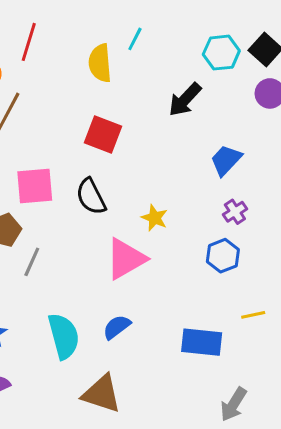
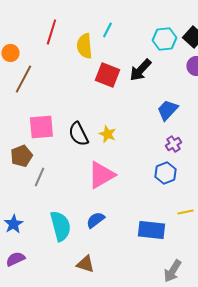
red line: (29, 42) -> (51, 32), moved
red square: (103, 134) -> (107, 75), moved
yellow star: (155, 218) -> (107, 134), moved
brown triangle: (102, 394) -> (85, 264), size x0.7

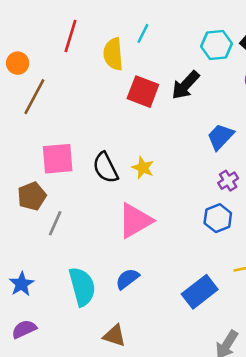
blue rectangle: (151, 230) -> (200, 292), turned -44

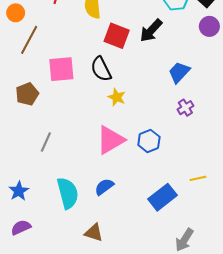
pink square: (58, 159) -> (61, 69), moved
black semicircle: (105, 168) -> (101, 69), moved
brown pentagon: (32, 196) -> (27, 94), moved
blue hexagon: (218, 218) -> (149, 141), moved

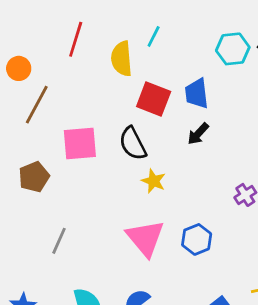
black arrow: (151, 31) -> (198, 134), moved, size x0.7
blue trapezoid: (179, 72) -> (197, 93), moved, turned -50
pink triangle: (110, 140) -> (145, 238), turned -40

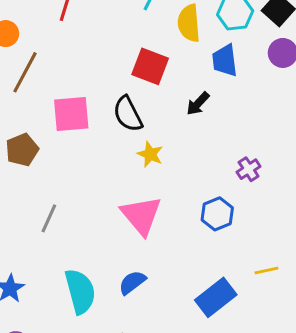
yellow semicircle: (122, 59) -> (189, 23), moved
blue trapezoid: (197, 93) -> (225, 60), moved
blue hexagon: (197, 239) -> (217, 214), moved

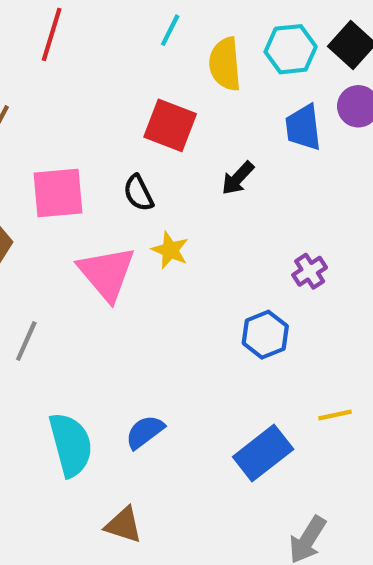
blue trapezoid: (225, 60) -> (303, 127), moved
black semicircle: (128, 114) -> (138, 193), size x0.7
pink triangle: (141, 215) -> (107, 273), moved

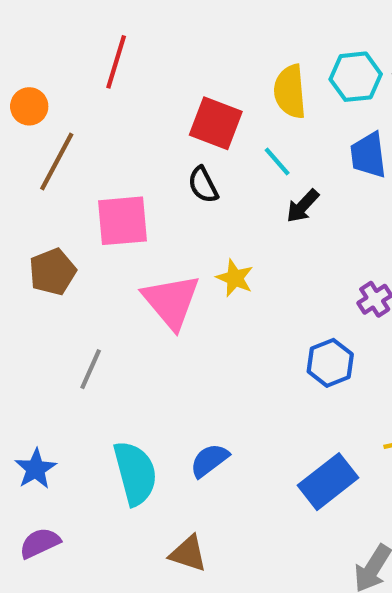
cyan line: (170, 30) -> (277, 161), moved, turned -68
red square: (170, 125) -> (216, 123), moved
black semicircle: (138, 193) -> (203, 185), moved

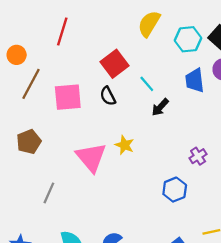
yellow semicircle: (290, 92) -> (149, 24), moved, turned 36
red square: (216, 123) -> (115, 64), turned 32
pink square: (122, 221) -> (68, 97), moved

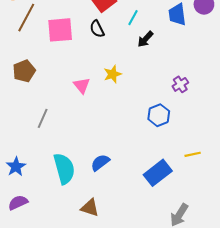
cyan line: (147, 84) -> (133, 18), turned 70
yellow star: (125, 145) -> (113, 74), turned 30
pink triangle: (91, 157) -> (82, 85), size x0.6

